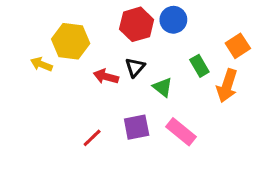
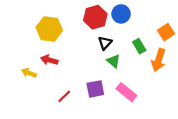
yellow arrow: (41, 64) -> (29, 73), moved
black triangle: (135, 67) -> (105, 43), moved
red arrow: (106, 77) -> (49, 60), moved

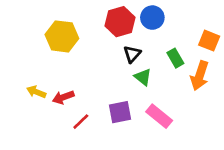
orange square: (166, 32) -> (209, 41), turned -35
red arrow: (49, 60) -> (63, 97), moved, turned -35

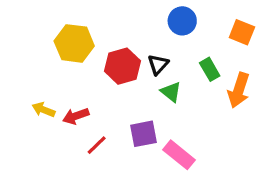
red hexagon: (120, 22) -> (123, 66), moved
orange square: (209, 41) -> (242, 32), moved
pink rectangle: (159, 116) -> (179, 155), moved

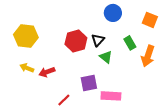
yellow hexagon: (74, 43) -> (26, 36), moved
red line: (97, 145) -> (64, 100), moved
pink rectangle: (179, 155) -> (111, 96), turned -36

